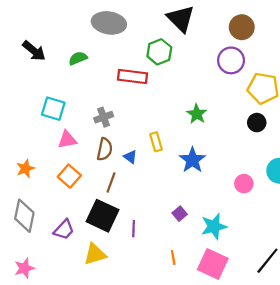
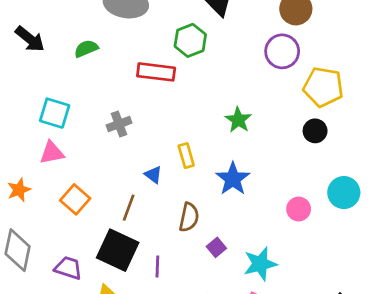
pink triangle: (67, 140) -> (52, 153), moved
brown semicircle: (105, 149) -> (189, 217), moved
purple trapezoid: (64, 230) -> (68, 268), turned -115

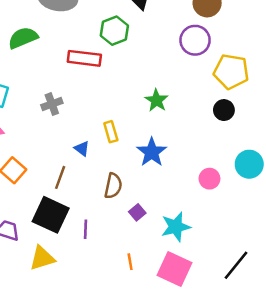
green semicircle: (86, 49) -> (23, 38), size x1.4

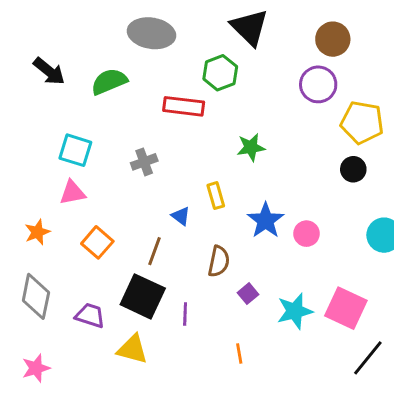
green star: (157, 100) -> (251, 147), moved, turned 30
pink circle: (209, 179) -> (306, 234), moved
yellow triangle: (42, 258) -> (132, 349), turned 32
pink square: (175, 269) -> (346, 308), moved

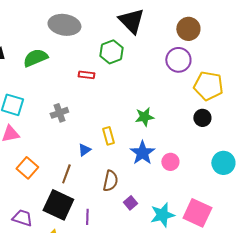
red rectangle: (184, 106) -> (86, 75), size x0.6
green star: (251, 147) -> (144, 117), moved
blue triangle: (181, 216) -> (84, 150), turned 48

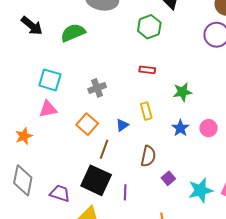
red rectangle: (86, 75) -> (147, 70), moved
blue star: (142, 153) -> (180, 128), size x0.7
pink circle: (170, 162) -> (209, 128), moved
orange square: (27, 168) -> (87, 124), moved

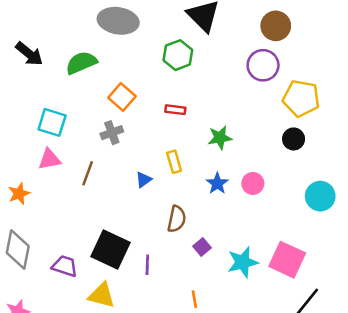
orange square: (87, 124) -> (122, 97), moved
brown line: (104, 149) -> (88, 173), moved

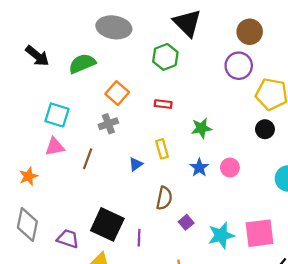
pink square: (287, 260) -> (259, 233), turned -32

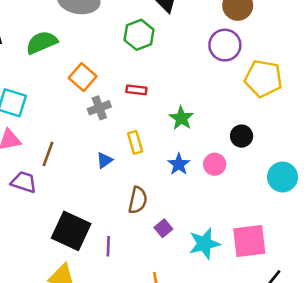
gray cross: (108, 124) -> (99, 108), moved
green star: (201, 128) -> (181, 118), turned -30
black circle: (265, 129) -> (242, 136), moved
purple trapezoid: (68, 239) -> (24, 182), moved

